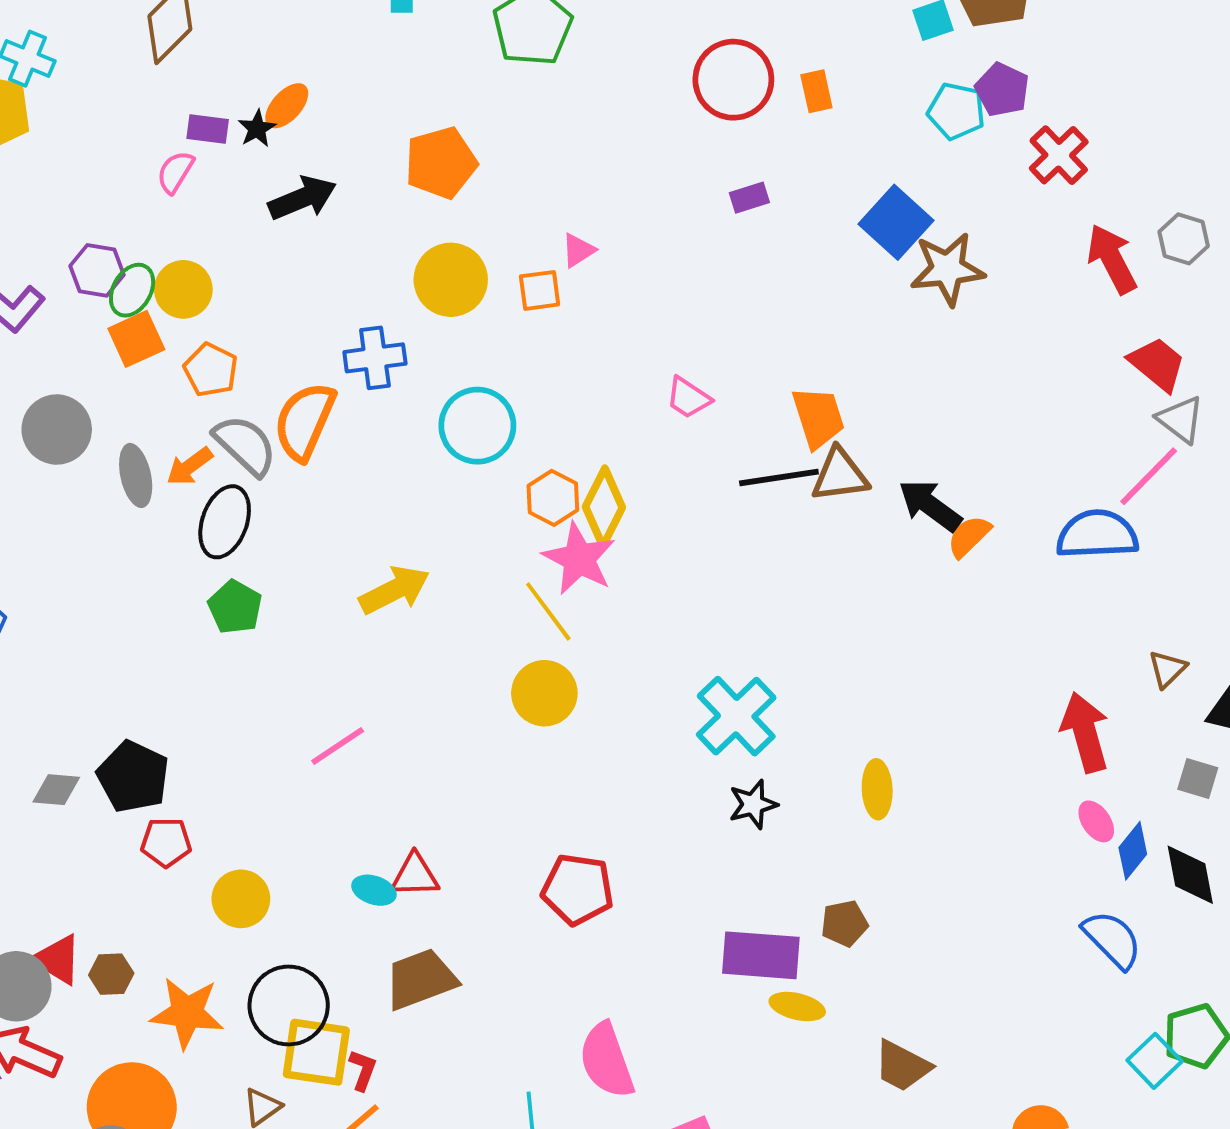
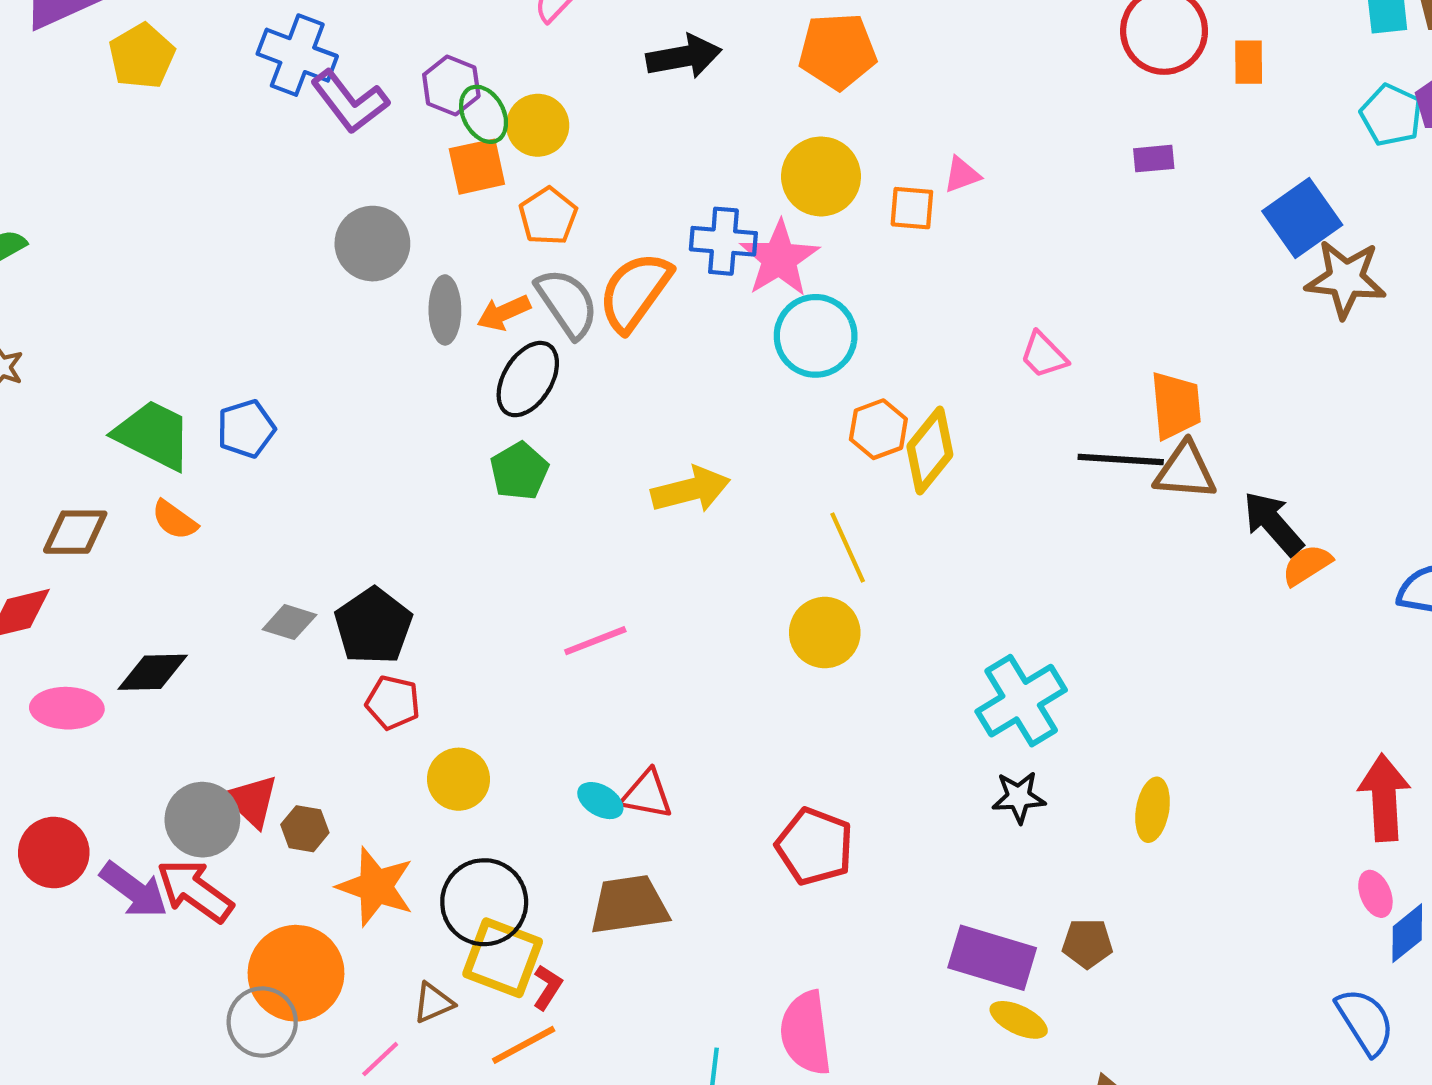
green ellipse: (132, 290) -> (484, 114), turned -70
pink star: (579, 559) -> (779, 259), moved

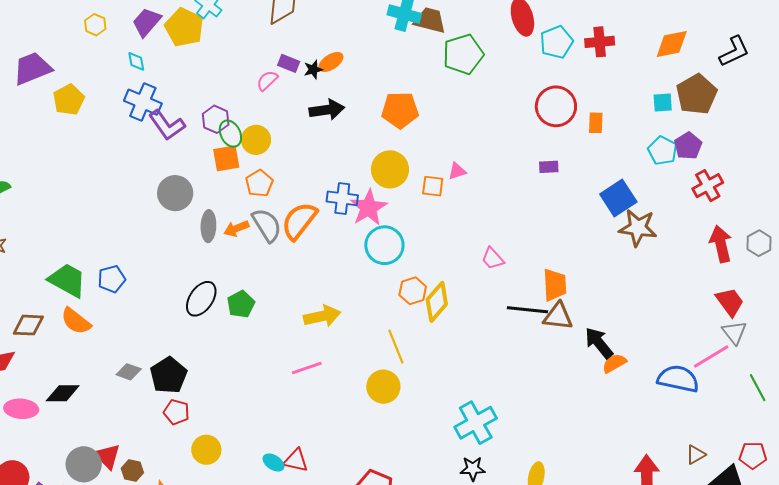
black ellipse: (528, 379) -> (201, 299), moved
orange semicircle: (174, 520) -> (76, 321), size x1.4
pink line: (595, 641) -> (307, 368), moved

